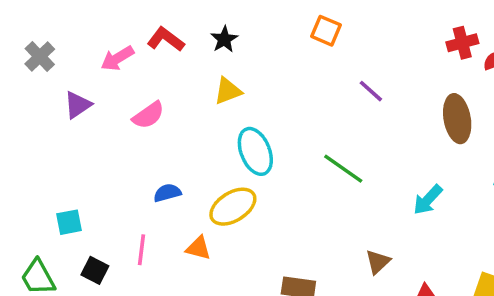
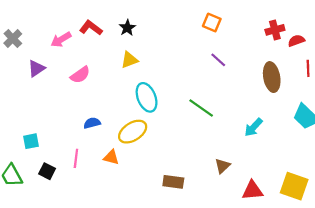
orange square: (326, 31) -> (212, 22), moved

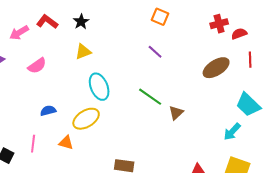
purple line: (218, 60) -> (155, 52), moved
brown ellipse: (272, 77) -> (216, 68), turned 68
cyan arrow: (254, 127) -> (232, 132), moved
brown triangle: (222, 166) -> (176, 113), moved

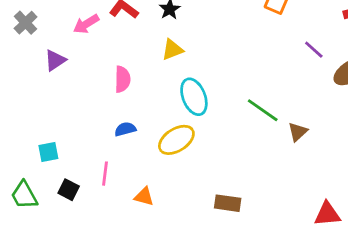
purple line: (155, 52) -> (314, 50), moved
pink semicircle: (37, 66) -> (123, 79), moved, turned -54
orange triangle: (66, 143) -> (144, 196), moved

